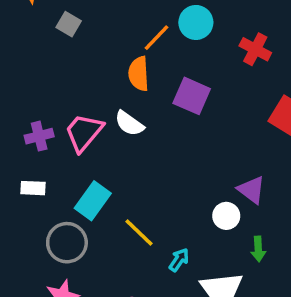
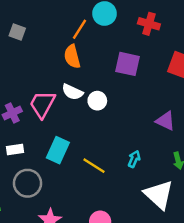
purple square: (192, 96) -> (127, 64), moved
white circle: (226, 216) -> (97, 101), moved
gray circle: (67, 243) -> (28, 183), moved
cyan arrow: (179, 260) -> (134, 159), moved

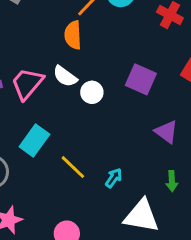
purple square: (127, 64) -> (141, 79), moved
cyan arrow: (134, 159) -> (114, 178), moved
white triangle: (159, 195) -> (141, 216), turned -44

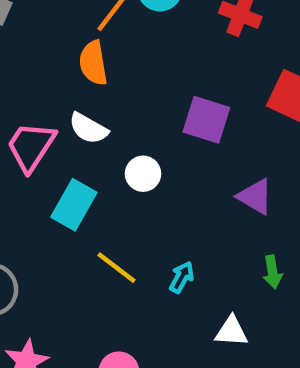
white circle: (92, 92) -> (143, 174), moved
cyan rectangle: (34, 141) -> (74, 205), moved
white triangle: (141, 216) -> (231, 331), size x0.6

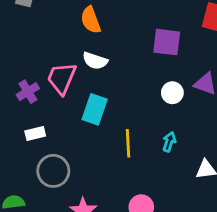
white circle: (143, 174) -> (172, 93), moved
yellow line: (116, 268) -> (128, 143), turned 60

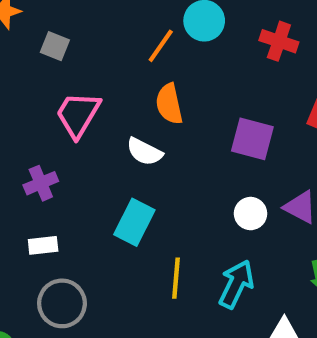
orange semicircle: (91, 20) -> (169, 104), moved
pink trapezoid: (62, 78) -> (78, 115), moved
cyan arrow: (169, 142) -> (236, 284), size x1.6

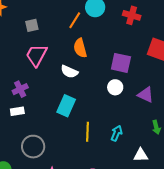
gray square: (55, 46) -> (32, 25), moved, turned -32
white circle: (250, 214) -> (115, 87), moved
white rectangle: (43, 245) -> (17, 111), moved
cyan arrow: (236, 284) -> (117, 133), size x0.7

